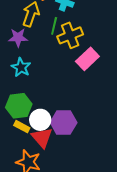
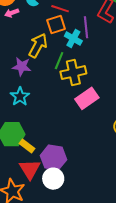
white circle: (40, 120) -> (53, 179), moved
yellow rectangle: (22, 127) -> (27, 146), moved

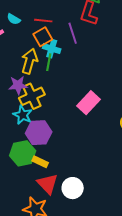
cyan cross: (73, 38) -> (52, 49), moved
green line: (59, 61) -> (49, 62), moved
yellow cross: (73, 73) -> (32, 96), moved
purple hexagon: (53, 158) -> (39, 133), moved

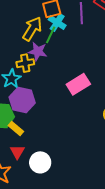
purple star: (18, 85) -> (38, 51), moved
yellow cross: (32, 96) -> (25, 63), size x0.7
red triangle: (48, 184) -> (17, 152), size x0.7

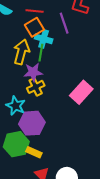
yellow cross: (25, 63) -> (36, 87), moved

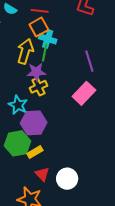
purple line: (64, 23) -> (89, 61), moved
yellow rectangle: (34, 152) -> (35, 152), turned -56

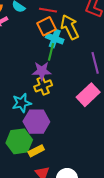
yellow arrow: (25, 51) -> (70, 27), moved, turned -45
cyan star: (18, 105) -> (22, 103), turned 30

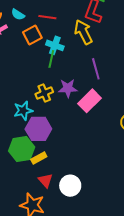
orange square: (47, 26) -> (32, 35), moved
yellow arrow: (70, 27) -> (83, 32), moved
purple star: (42, 71) -> (68, 88), moved

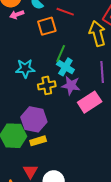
cyan cross: (55, 45) -> (65, 67), moved
cyan star: (23, 111) -> (25, 68), moved
yellow rectangle: (39, 158) -> (38, 141), moved

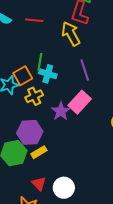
orange square: (47, 26) -> (23, 76), moved
purple star: (71, 85) -> (61, 111), moved, turned -30

